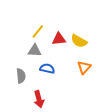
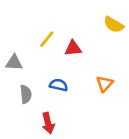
yellow semicircle: (79, 41) -> (114, 25), moved
gray triangle: (35, 51) -> (14, 63), moved

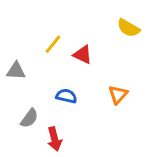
red triangle: (73, 48) -> (83, 55), turned 30
gray semicircle: (26, 94) -> (29, 118), moved, turned 42

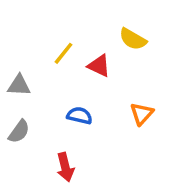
yellow semicircle: (128, 28) -> (133, 39), moved
gray semicircle: (29, 118) -> (19, 132), moved

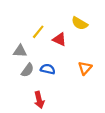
gray triangle: (19, 85) -> (20, 51), moved
gray semicircle: (19, 132) -> (28, 70), moved

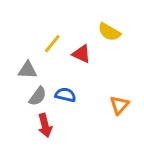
orange triangle: (85, 68) -> (119, 105), moved
red arrow: (39, 100) -> (45, 125), moved

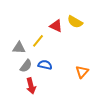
yellow line: (52, 44) -> (38, 41), moved
red triangle: (81, 54) -> (56, 26), moved

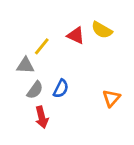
yellow line: (38, 41) -> (42, 46), moved
blue semicircle: (45, 65) -> (61, 89), turned 104

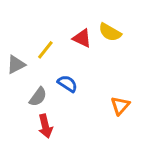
gray triangle: (25, 65) -> (16, 65), moved, turned -30
blue semicircle: (61, 89) -> (67, 84), moved, turned -84

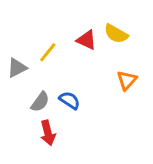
blue semicircle: (67, 84) -> (70, 100), moved
orange triangle: (120, 106) -> (127, 80), moved

